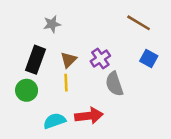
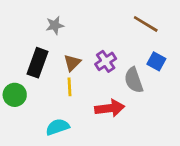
gray semicircle: (114, 84) -> (134, 80), moved
green circle: (27, 90) -> (15, 95), moved
red arrow: (89, 116) -> (110, 108), moved

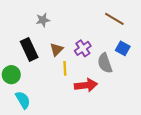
black rectangle: (37, 63) -> (29, 49), turned -45
yellow line: (70, 87) -> (65, 68), moved
cyan semicircle: (57, 127) -> (23, 100), moved, turned 78

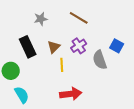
brown line: (114, 19) -> (79, 18), moved
red arrow: (86, 85) -> (71, 94), moved

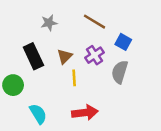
blue square: (117, 46) -> (123, 42), moved
gray semicircle: (100, 60) -> (120, 72), turned 36
cyan semicircle: (22, 95) -> (38, 114), moved

